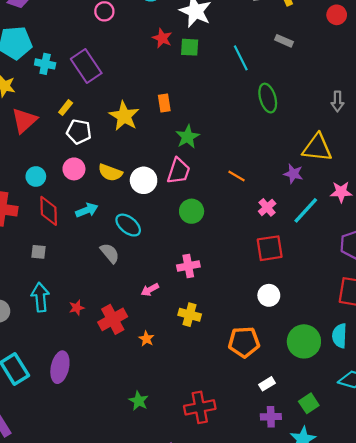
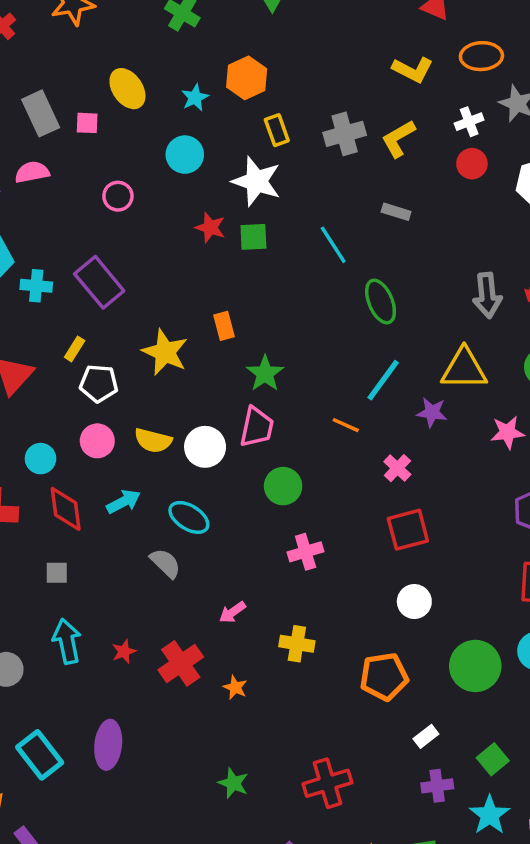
gray arrow: (337, 101) -> (487, 295), size x1.4
cyan line: (306, 210) -> (383, 380), moved
pink cross: (188, 266) -> (306, 552), moved

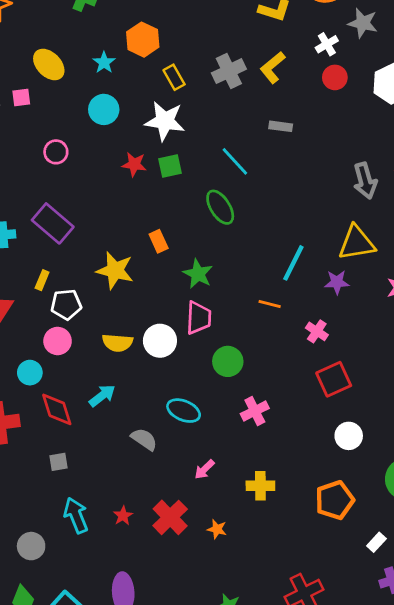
green ellipse: (381, 302) -> (220, 207), moved
pink circle: (97, 441) -> (58, 341), moved
cyan ellipse: (189, 517) -> (184, 411), moved

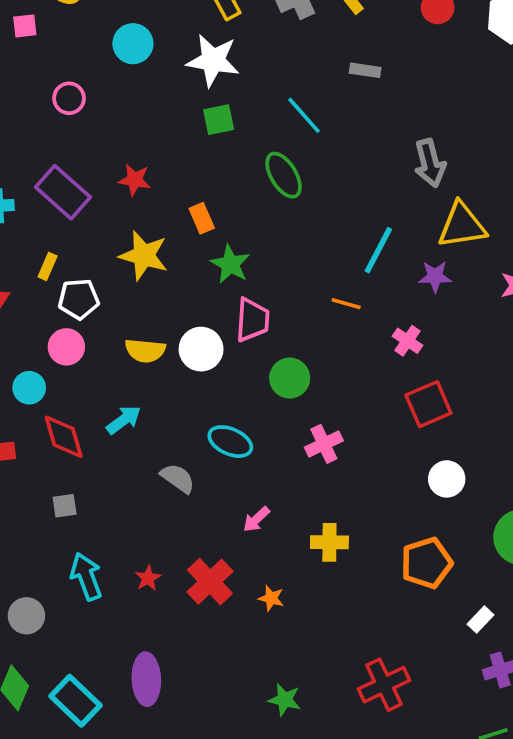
red star: (134, 164) -> (135, 180), moved
gray arrow: (365, 181) -> (430, 163), moved
green star: (198, 274) -> (230, 264), moved

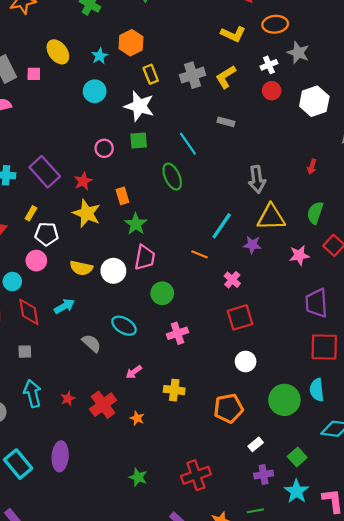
pink circle: (69, 98) -> (104, 148), moved
red star: (135, 180) -> (83, 181), moved, turned 30

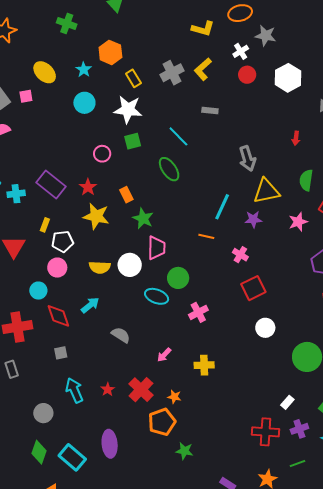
cyan ellipse: (124, 326) -> (157, 296), moved
orange pentagon: (228, 408) -> (162, 422), moved
red cross: (196, 475) -> (266, 432), moved, turned 32

